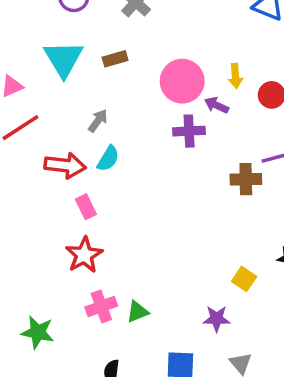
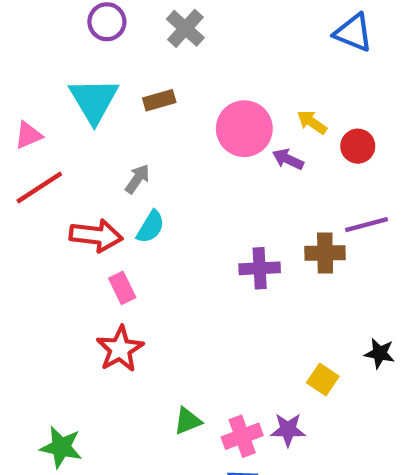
yellow arrow: (235, 76) -> (312, 122), turned 130
purple cross: (189, 131) -> (260, 268), moved
pink cross: (101, 307) -> (242, 436), moved

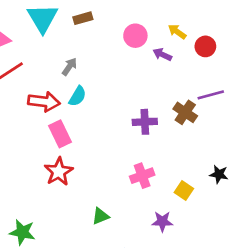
pink circle: (244, 129) -> (135, 36), size x0.7
brown cross: (325, 253) -> (185, 112), turned 35
pink rectangle: (122, 288) -> (60, 134), size x1.4
pink cross: (242, 436) -> (142, 176), moved

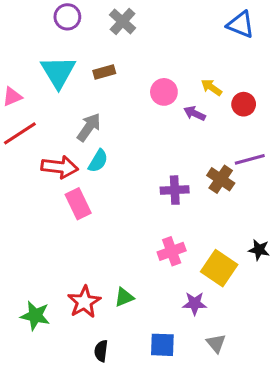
gray arrow: (69, 67) -> (89, 127), size x1.4
red star: (59, 172) -> (84, 302), moved
yellow square: (184, 190) -> (219, 268), size x1.6

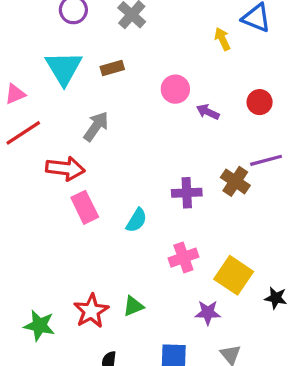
yellow arrow: (211, 87) -> (222, 39), moved, turned 30
cyan semicircle: (98, 161) -> (137, 220), moved
black star: (259, 250) -> (276, 298), moved

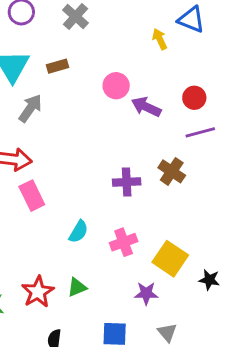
purple arrow: (208, 112) -> (146, 107), size x1.4
gray arrow: (96, 126) -> (30, 108), moved
purple line: (266, 160) -> (200, 132), moved
cyan semicircle: (137, 220) -> (78, 232), moved

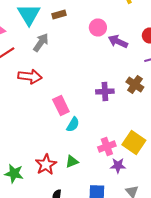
pink rectangle: (32, 196) -> (61, 106), moved
pink cross: (124, 242) -> (107, 146), moved

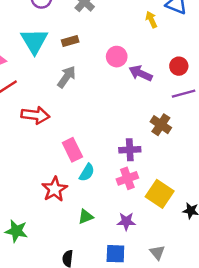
gray arrow: (41, 42) -> (67, 77), moved
purple cross: (105, 92) -> (130, 150), moved
pink cross: (107, 146) -> (127, 178), moved
red star: (46, 164) -> (55, 189), moved
purple star: (118, 166) -> (126, 221), moved

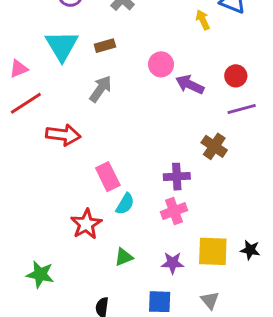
yellow square: (160, 194) -> (213, 251), moved, turned -32

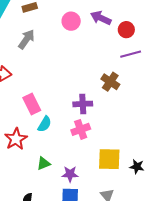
purple arrow: (190, 85) -> (101, 18), moved
black star: (250, 250) -> (137, 167), moved
purple star: (173, 263) -> (70, 174), moved

